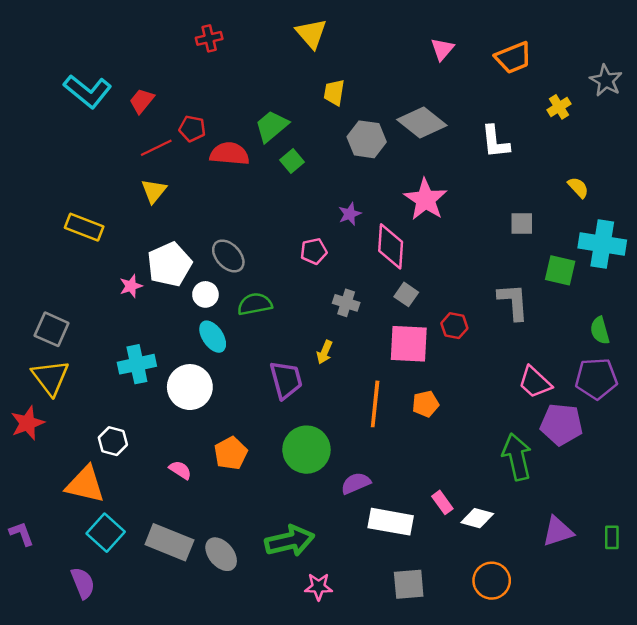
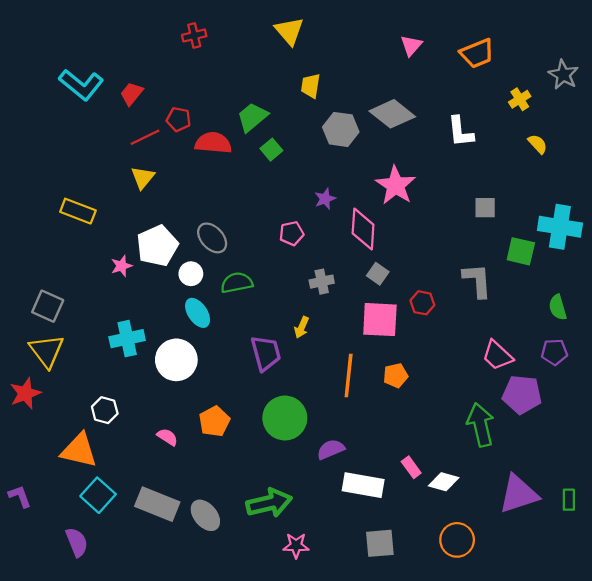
yellow semicircle: (578, 187) -> (538, 144), moved
gray cross: (346, 303) -> (322, 282), turned -30
purple pentagon: (596, 379) -> (554, 352), size x0.7
purple triangle: (558, 531) -> (519, 494), size x1.4

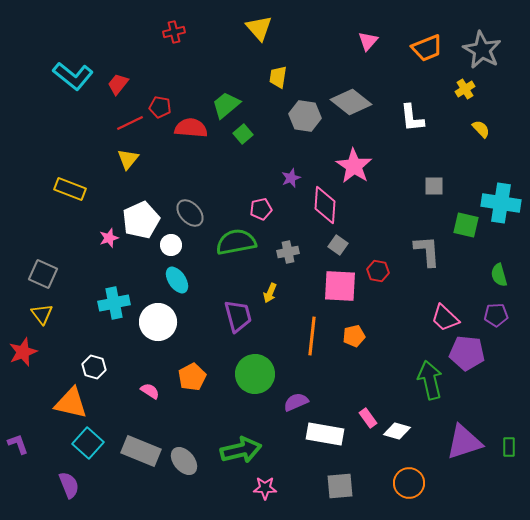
gray star: (563, 75) -> (482, 50), moved, size x1.4
green semicircle: (237, 283) -> (236, 242), moved, size x1.4
yellow triangle: (47, 351) -> (42, 314), size x0.7

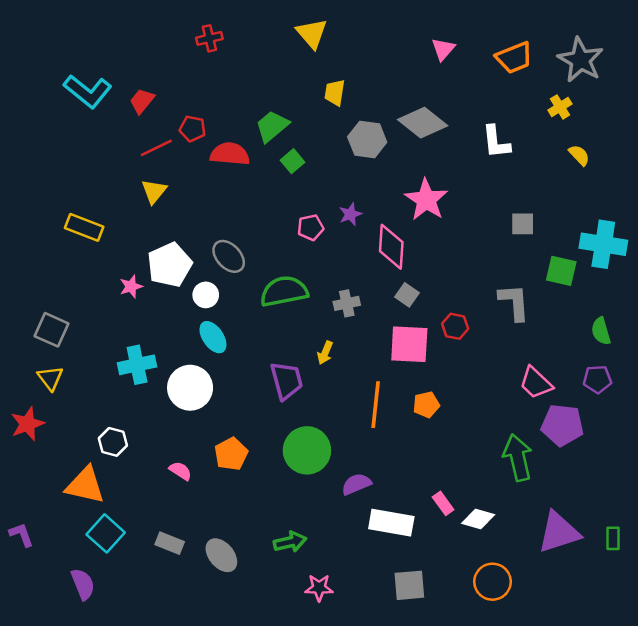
pink pentagon: (261, 209) -> (311, 227), moved
green arrow: (241, 450) -> (290, 542), size x0.7
gray rectangle: (141, 451) -> (170, 543), size x0.6

